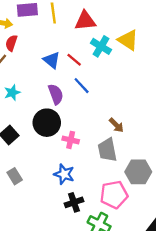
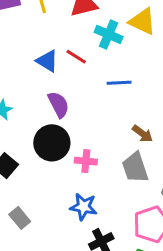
blue line: (82, 86) -> (119, 83), moved, turned -42

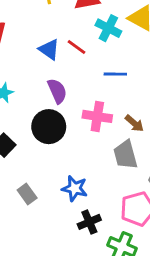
pink cross: (86, 161) -> (97, 116), moved, size x1.4
gray rectangle: (20, 218) -> (27, 194), moved

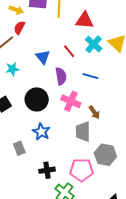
blue triangle: (49, 49) -> (43, 57), moved
purple semicircle: (57, 91) -> (61, 76), moved
blue star: (75, 188) -> (41, 132), moved
gray rectangle: (27, 194) -> (19, 148), moved

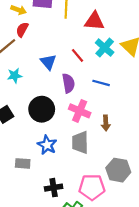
brown arrow: (94, 112) -> (106, 123), turned 32
gray trapezoid: (83, 132) -> (80, 142), moved
gray rectangle: (19, 148) -> (23, 163), turned -64

